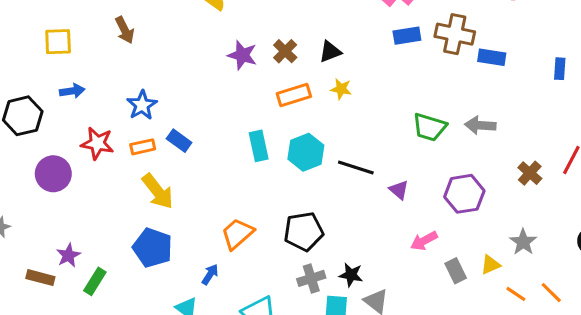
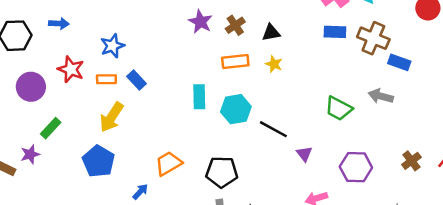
gray arrow: (480, 125) -> (381, 96), moved
yellow arrow: (158, 191) -> (111, 117), turned 60
green rectangle: (95, 281) -> (51, 128), moved

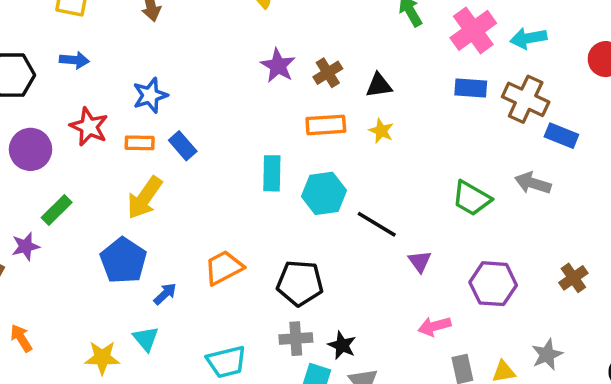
blue arrow: (140, 192) -> (165, 294), moved

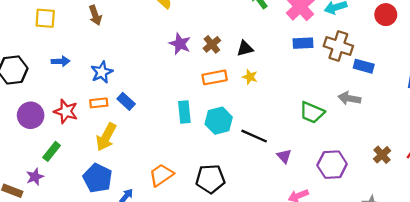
blue arrow: (74, 60) -> (61, 61), moved
red star: (89, 127) -> (66, 111), moved

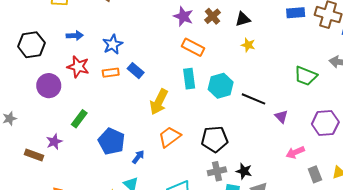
orange rectangle: (215, 77) -> (193, 47), moved, turned 40
red star: (66, 111) -> (78, 67), moved
yellow arrow: (106, 137) -> (159, 102), moved
green rectangle: (52, 151) -> (79, 119), moved

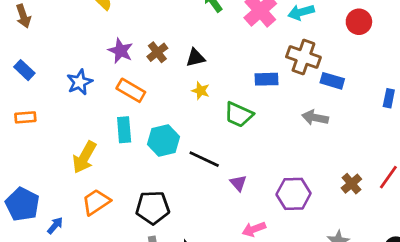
blue rectangle: (296, 13) -> (266, 79), moved
blue star: (113, 44) -> (80, 82), moved
blue rectangle: (136, 71) -> (24, 70), moved
green trapezoid: (306, 76) -> (239, 115), moved

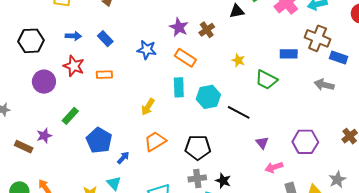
black triangle: (196, 58) -> (237, 11), moved
blue star: (80, 82) -> (147, 50), turned 30
yellow arrow: (84, 157) -> (148, 107), size x0.7
purple triangle: (238, 183) -> (262, 143), moved

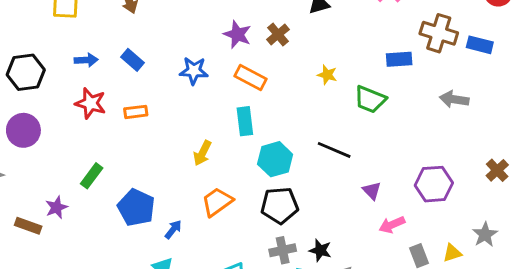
blue rectangle: (339, 57) -> (480, 45), moved
purple circle: (44, 82) -> (23, 130), moved
cyan hexagon: (208, 97) -> (275, 159), moved

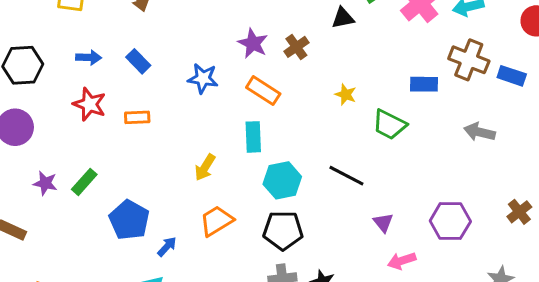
purple star: (57, 207) -> (45, 183), moved, turned 30

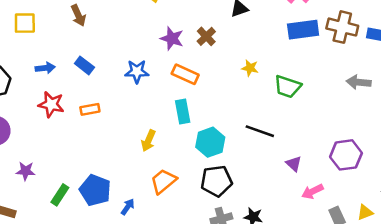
blue rectangle: (424, 84) -> (303, 30), moved, size x1.4
green rectangle: (84, 182) -> (60, 195), moved

